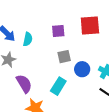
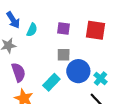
blue circle: (82, 69) -> (78, 71), size x1.5

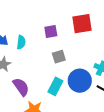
blue circle: (78, 71) -> (80, 81), moved

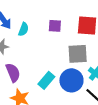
gray square: (59, 57) -> (78, 54), moved, size x1.5

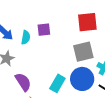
purple square: (55, 26) -> (44, 30), moved

